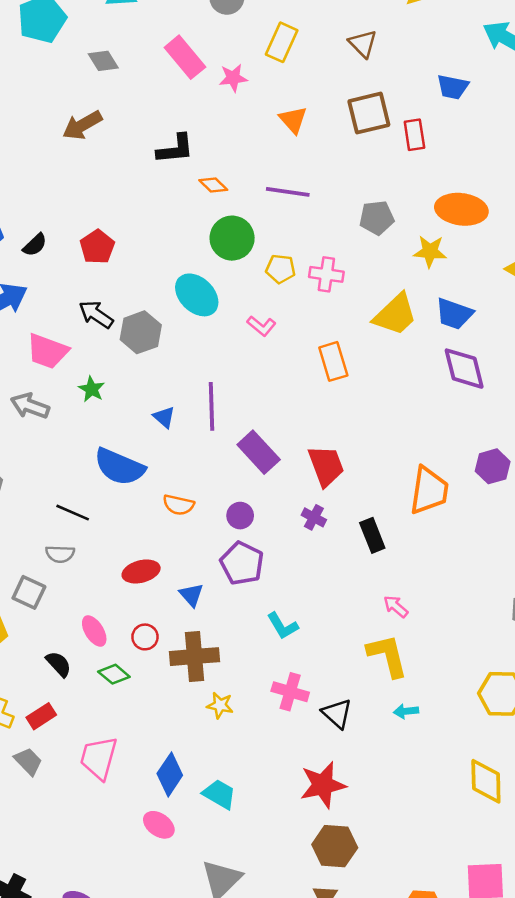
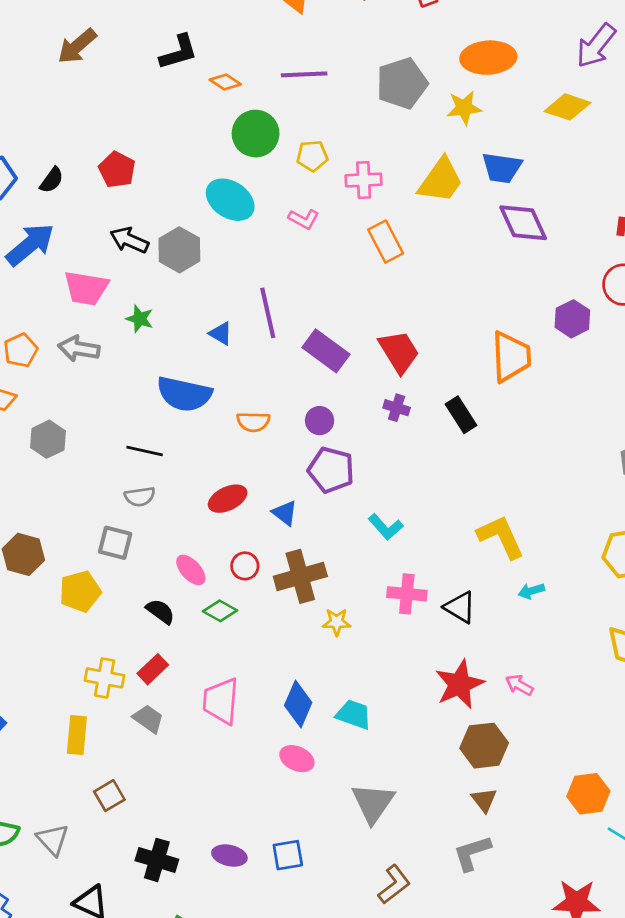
gray pentagon: (377, 218) -> (402, 83), size x1.4
pink cross: (326, 274) -> (364, 180), moved
pink arrow: (396, 606) -> (519, 685), moved

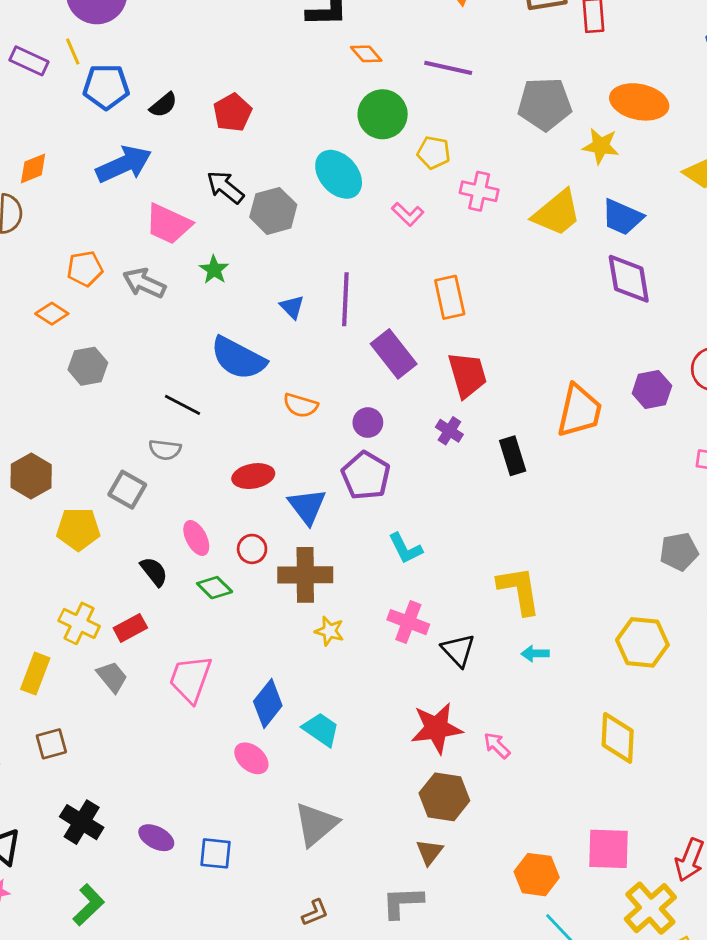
orange rectangle: (386, 242) -> (450, 297), moved
blue triangle: (285, 513) -> (307, 506), size x1.4
brown L-shape: (394, 884) -> (315, 913), size x0.7

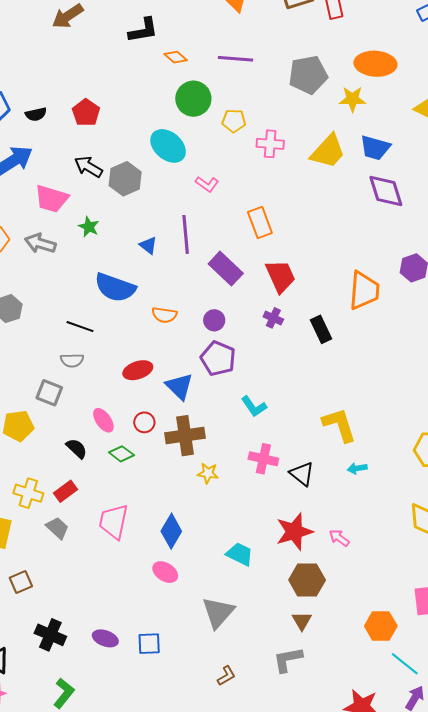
black semicircle: (163, 105) -> (36, 114), turned 35
pink L-shape: (408, 214) -> (207, 184), moved
cyan trapezoid: (321, 729) -> (240, 554), moved

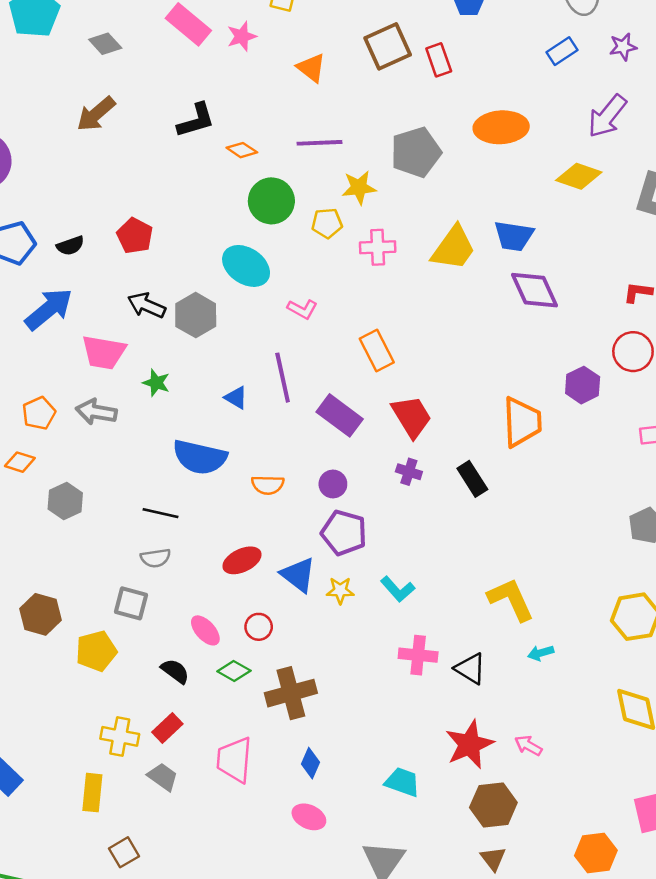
yellow star: (352, 99) -> (359, 188), moved
brown cross: (185, 436) -> (291, 693), moved
yellow star: (208, 473) -> (340, 590), moved
blue diamond: (171, 531) -> (310, 763), size x0.7

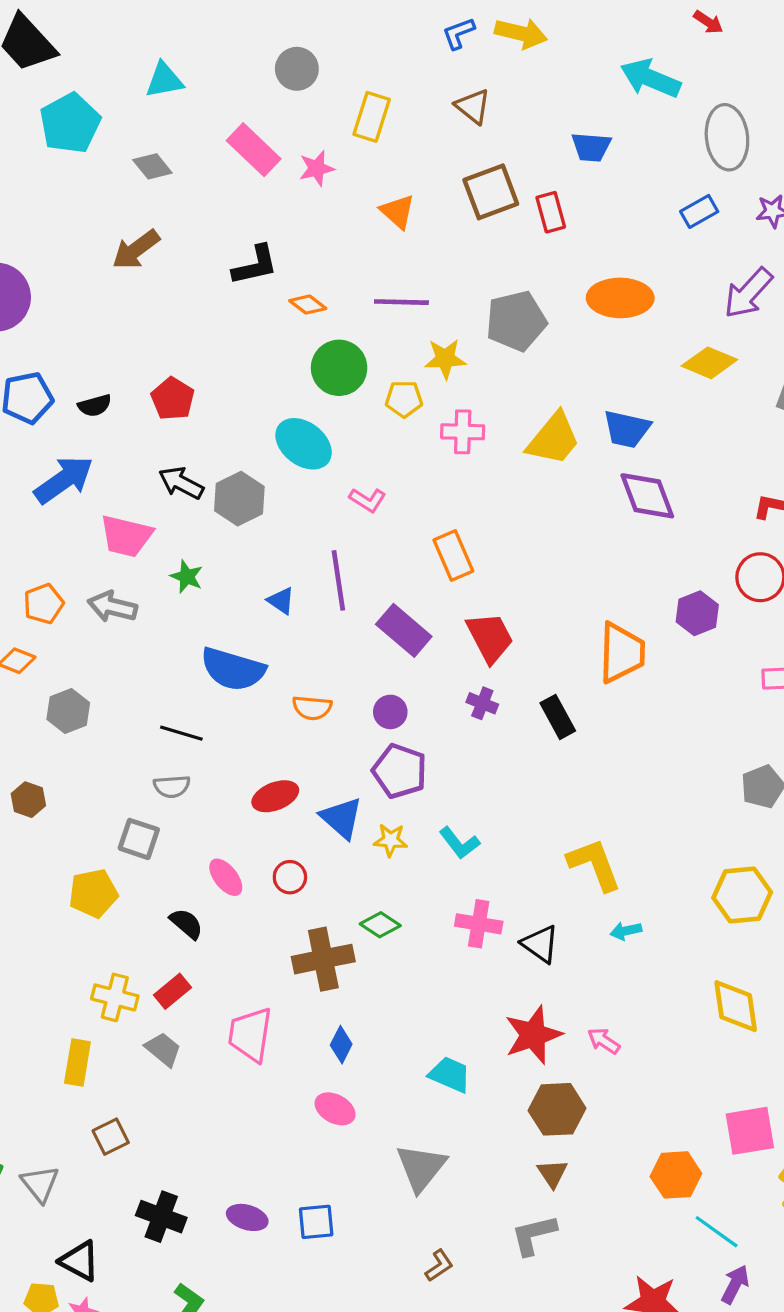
brown hexagon: (41, 614) -> (28, 800), moved, size x0.7
green diamond: (234, 671) -> (380, 925), moved

